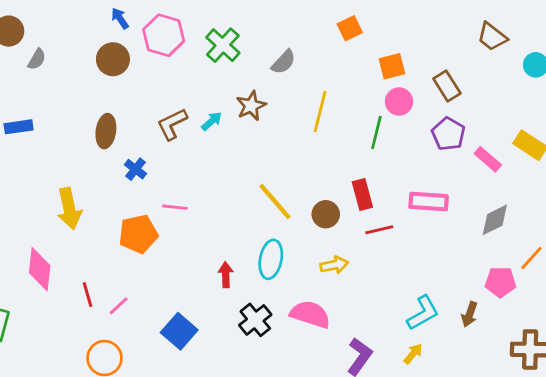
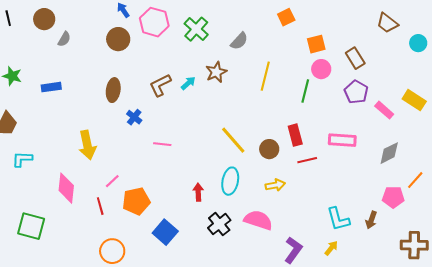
orange pentagon: (138, 234) -> (136, 201), moved
pink line: (119, 306) -> (112, 181), moved
cyan L-shape: (423, 313) -> (338, 219), turned 104

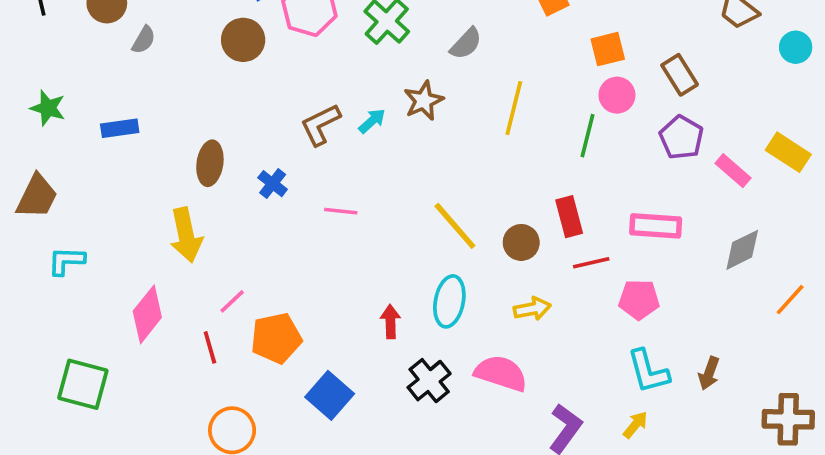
brown ellipse: (113, 90) -> (210, 163), moved
pink line: (162, 144) -> (341, 211), moved
pink diamond: (66, 188) -> (147, 314), turned 32
pink pentagon: (393, 197) -> (639, 300), moved

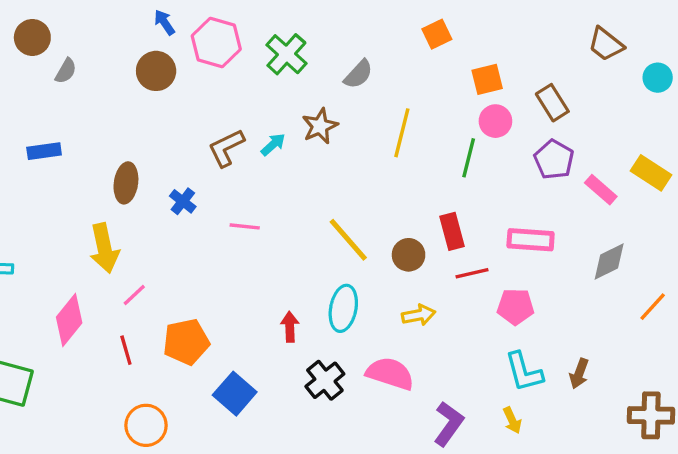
pink line: (232, 301) -> (134, 295), moved
yellow arrow: (635, 425) -> (512, 420), turned 116

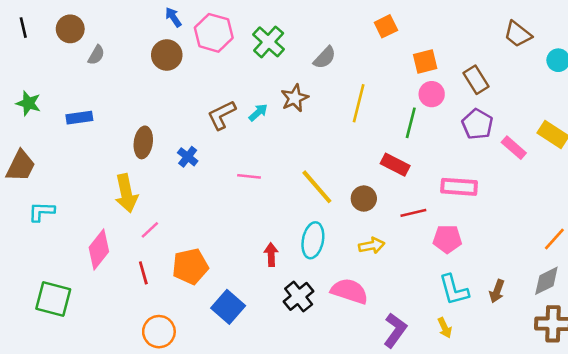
pink line: (245, 226) -> (249, 176), moved
red rectangle: (452, 231) -> (395, 165), moved, turned -48
gray diamond: (609, 262) -> (546, 281), moved

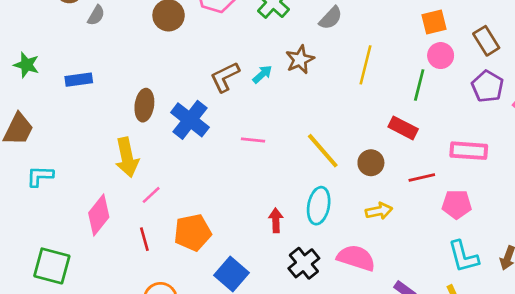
blue cross: (188, 157) -> (190, 120), size x1.8

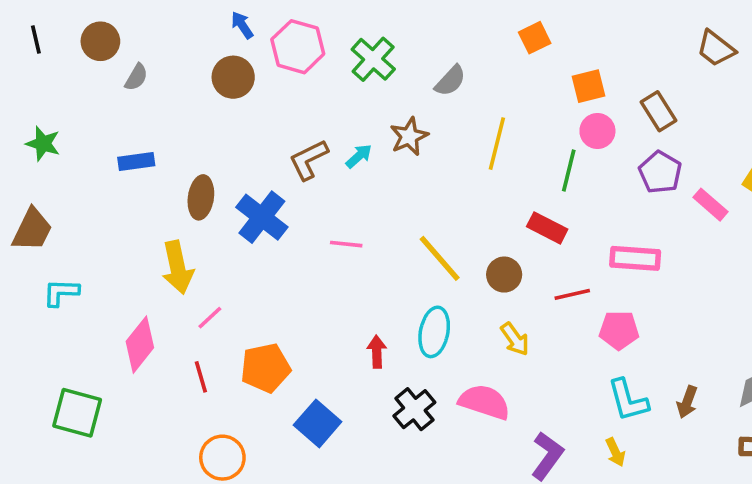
blue rectangle: (79, 80) -> (136, 162), moved
yellow arrow: (379, 211) -> (515, 339), turned 65

